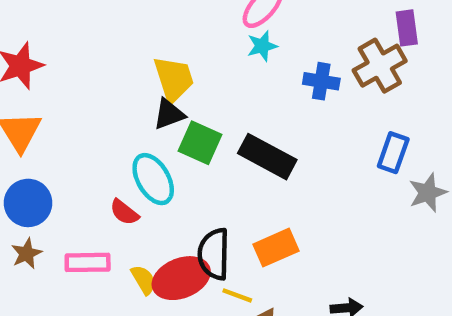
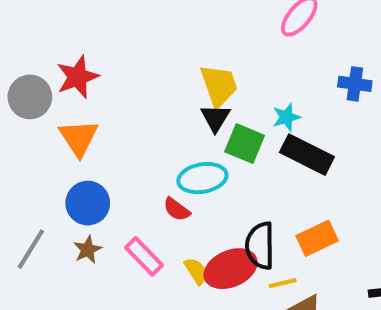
cyan star: (262, 46) -> (286, 117), moved
black triangle: (169, 114) -> (215, 118), turned -36
cyan ellipse: (153, 179) -> (202, 178), turned -69
pink rectangle: (88, 262) -> (144, 256), turned 48
yellow line: (237, 295) -> (283, 283), turned -32

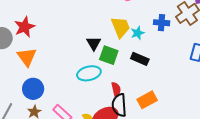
yellow trapezoid: (219, 86) -> (121, 27), moved
cyan star: (286, 117) -> (138, 33), moved
black rectangle: (307, 155) -> (140, 59), size x0.7
red semicircle: (177, 209) -> (116, 89), moved, turned -136

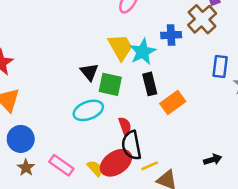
cyan star: (138, 33) -> (143, 52), size x1.5
black rectangle: (140, 59) -> (150, 84), turned 60
orange rectangle: (147, 100) -> (173, 103), moved

